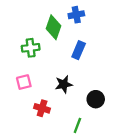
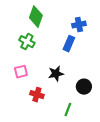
blue cross: (76, 15) -> (79, 25), moved
green diamond: (53, 27) -> (36, 17), moved
green cross: (31, 48) -> (27, 42), turned 35

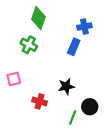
pink square: (21, 72) -> (14, 79), moved
black star: (56, 74) -> (66, 86), moved
black circle: (84, 87) -> (90, 107), moved

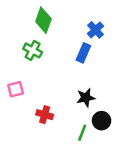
blue cross: (84, 27) -> (95, 30), turned -32
black star: (66, 86) -> (86, 98), moved

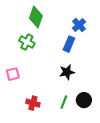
black star: (86, 98) -> (67, 72), moved
red cross: (45, 115) -> (33, 103), moved
green line: (82, 133) -> (64, 102), moved

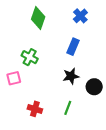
blue cross: (79, 25) -> (80, 16), moved
green cross: (27, 42) -> (30, 57), moved
black circle: (84, 100) -> (94, 87), moved

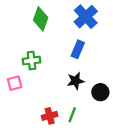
blue cross: (80, 16) -> (86, 17), size x1.5
green cross: (30, 57) -> (32, 61), turned -35
red cross: (35, 109) -> (50, 116), moved, turned -32

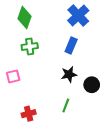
green diamond: (41, 19) -> (25, 18), moved
green cross: (32, 61) -> (30, 46), moved
red cross: (50, 116) -> (29, 114), moved

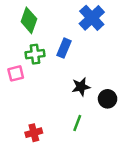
blue rectangle: (71, 45) -> (64, 48), moved
pink square: (13, 76) -> (16, 73), moved

